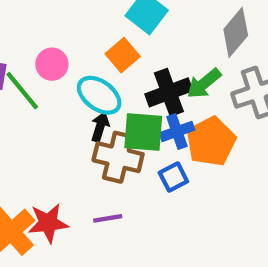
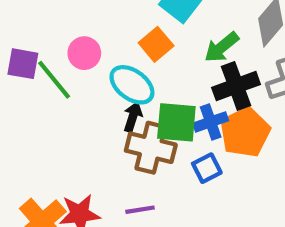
green arrow: (204, 84) -> (222, 47), moved
black cross: (169, 92) -> (236, 86), moved

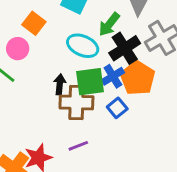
orange square: (156, 44) -> (34, 23), moved
cyan ellipse: (132, 85) -> (83, 46), moved

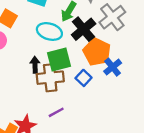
blue cross: (113, 76) -> (113, 67), moved

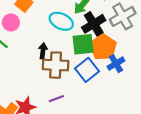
green square: (59, 60) -> (83, 44), moved
blue square: (84, 78) -> (87, 70), size x1.5

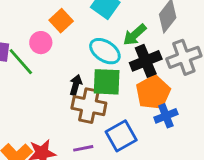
green square: (83, 44) -> (107, 82), moved
blue square: (87, 70) -> (121, 136), moved

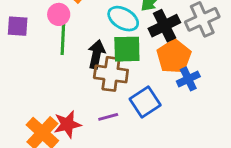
green line: (21, 62) -> (63, 39), moved, turned 48
black arrow: (76, 85) -> (96, 54), size x1.4

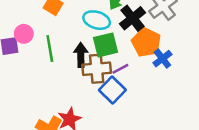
pink circle: (59, 14) -> (24, 34), moved
blue square: (145, 102) -> (112, 90), moved
purple line: (108, 117) -> (120, 69), moved

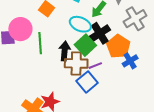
black cross: (133, 18) -> (100, 33), moved
pink circle: (24, 34) -> (20, 29), size x1.5
green square: (105, 45) -> (85, 45), turned -35

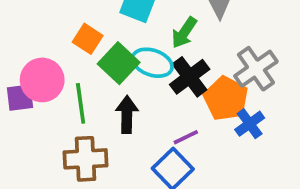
gray cross: (135, 19) -> (256, 69), moved
green square: (85, 45) -> (119, 63), moved
brown cross: (76, 63) -> (86, 159), moved

